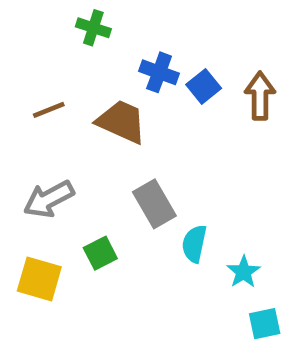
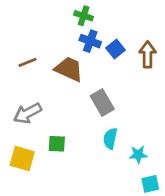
green cross: (93, 28) -> (84, 16), moved
gray rectangle: (154, 204) -> (102, 102), moved
green square: (100, 253) -> (57, 144), turned 30
cyan star: (244, 272) -> (138, 154), turned 30

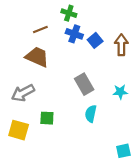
brown line: (27, 62) -> (40, 30), moved
brown trapezoid: (69, 69) -> (37, 57), moved
cyan star: (138, 154) -> (120, 92), moved

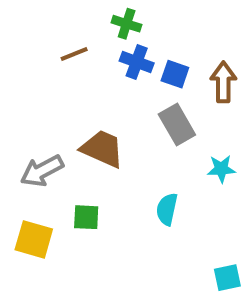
blue square: (95, 40) -> (175, 74), turned -32
brown trapezoid: (37, 57) -> (102, 149), moved
gray rectangle: (84, 84) -> (177, 124), moved

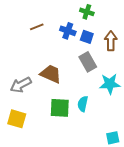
green cross: (127, 24) -> (87, 12), moved
cyan star: (221, 169) -> (110, 84), size x1.5
green square: (86, 217) -> (60, 108), moved, size x1.5

